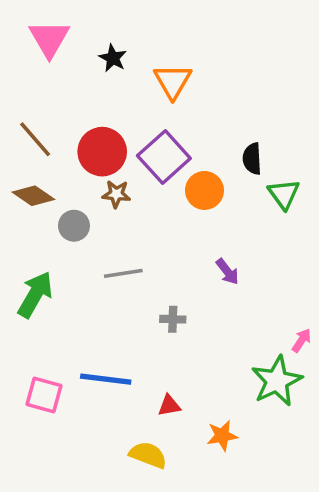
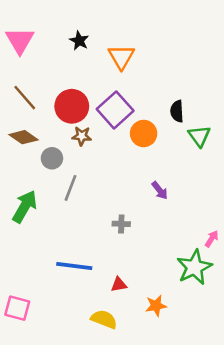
pink triangle: (49, 39) -> (20, 41), moved
gray line: (123, 273) -> (71, 188), moved, turned -60
pink square: (44, 395) -> (17, 308), moved

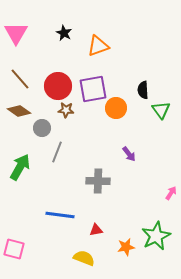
orange triangle: (121, 57) -> (98, 46), turned 40
purple square: (115, 110) -> (93, 89), turned 32
gray cross: (121, 224) -> (98, 181), size x1.6
green star: (194, 267) -> (156, 236), moved

